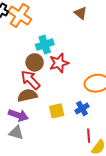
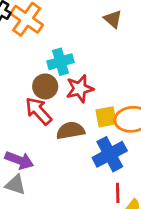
brown semicircle: (27, 95) -> (70, 131), moved
blue cross: (82, 108) -> (110, 154), size x1.6
yellow square: (57, 111) -> (106, 117), moved

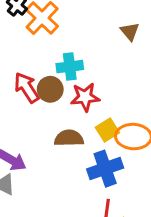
red arrow: (38, 111) -> (27, 88), moved
yellow square: (106, 117) -> (107, 130), turned -30

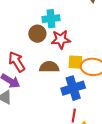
red arrow: (27, 88) -> (17, 62), moved
yellow square: (107, 130) -> (75, 62), turned 35

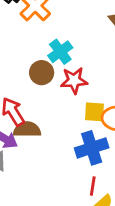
cyan cross: (51, 19) -> (60, 52), turned -30
brown semicircle: (49, 67) -> (27, 129), moved

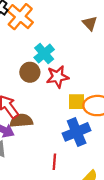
red line: (93, 186) -> (54, 162), moved

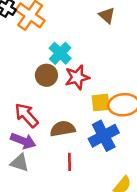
brown semicircle: (21, 121) -> (63, 129), moved
red line: (54, 162) -> (70, 162), moved

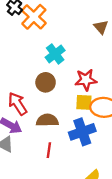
brown circle: (46, 75) -> (46, 82), moved
red star: (77, 77) -> (86, 80), moved

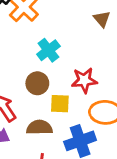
yellow square: (84, 102) -> (60, 104), moved

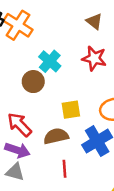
red star: (84, 80) -> (94, 58), moved, turned 30
brown circle: (37, 83) -> (33, 82), moved

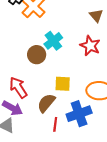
brown semicircle: (56, 136) -> (46, 103), turned -48
red line: (65, 169) -> (55, 124), moved

